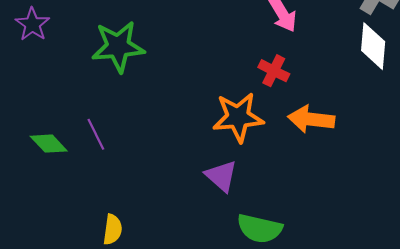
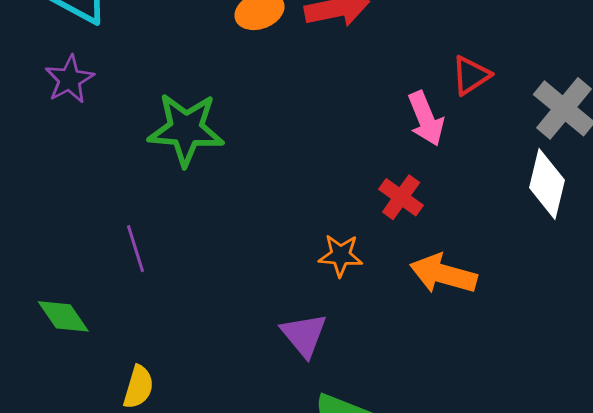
orange star: (238, 117) -> (341, 255), size x0.6
green diamond: (49, 144) -> (63, 316), moved

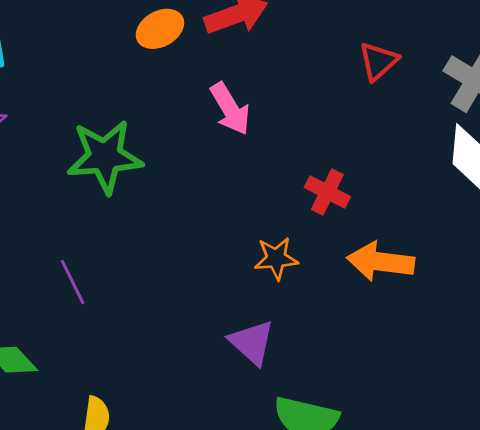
pink arrow: (426, 119) -> (230, 109), moved

